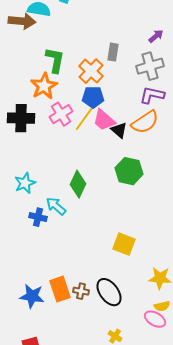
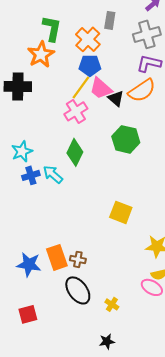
pink cross: (61, 114) -> (76, 111), moved
blue cross: (38, 217) -> (31, 175), moved, turned -30
black ellipse: (109, 292) -> (78, 290), moved

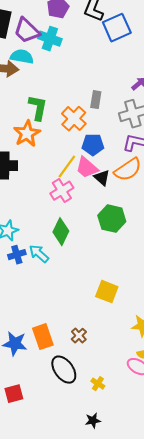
blue pentagon: (90, 65) -> (93, 145), moved
brown cross: (78, 259) -> (79, 336), moved, turned 35

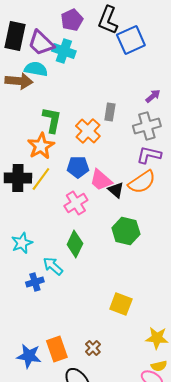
blue pentagon: (93, 145) -> (78, 167), moved
yellow line: (67, 167) -> (41, 179), moved
blue cross: (17, 255) -> (35, 282), moved

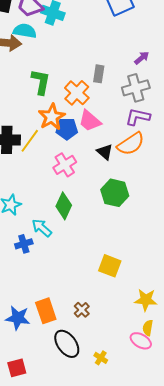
orange star: (41, 146) -> (52, 117), moved
pink trapezoid: (101, 180) -> (90, 121), moved
yellow semicircle: (159, 366) -> (148, 328), turned 112

